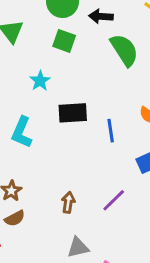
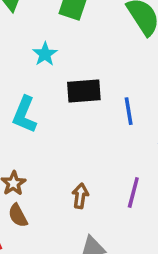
purple line: (114, 200) -> (133, 192), turned -30
brown semicircle: (15, 218) -> (18, 215), turned 90

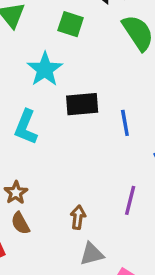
cyan star: (45, 54) -> (45, 69), size x1.5
brown arrow: (80, 196) -> (78, 217), moved

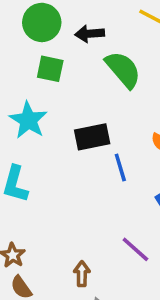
black rectangle: (82, 104) -> (92, 137), moved
purple line: (130, 200) -> (135, 249), turned -56

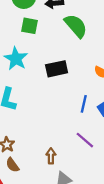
blue line: (120, 167) -> (84, 104), moved, turned 30

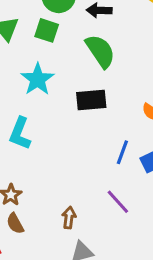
green square: (29, 26) -> (47, 30), moved
green semicircle: (76, 26) -> (100, 51), moved

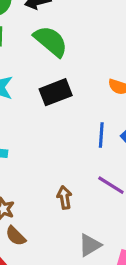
brown arrow: (69, 218) -> (64, 197), moved

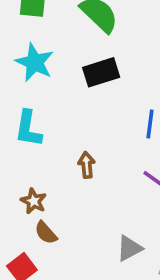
brown arrow: (64, 197) -> (87, 165), moved

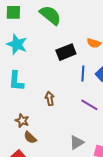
black rectangle: (101, 72) -> (66, 52), moved

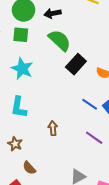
black rectangle: (66, 52) -> (76, 64), moved, turned -30
blue line: (83, 73) -> (90, 104), turned -63
brown star: (22, 121) -> (15, 144), moved

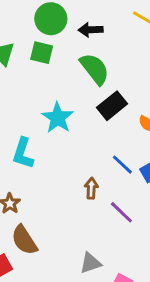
cyan star: (22, 69) -> (58, 118), moved
brown arrow: (53, 128) -> (91, 188), moved
brown semicircle: (29, 168) -> (24, 240), size x1.5

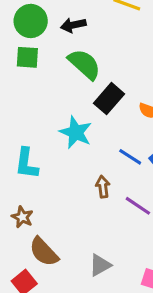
cyan star: (58, 118) -> (76, 132), moved
gray triangle: (90, 263) -> (100, 265), moved

